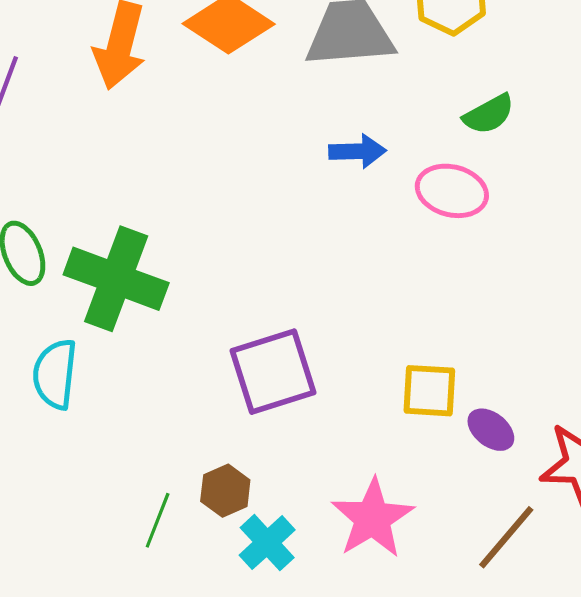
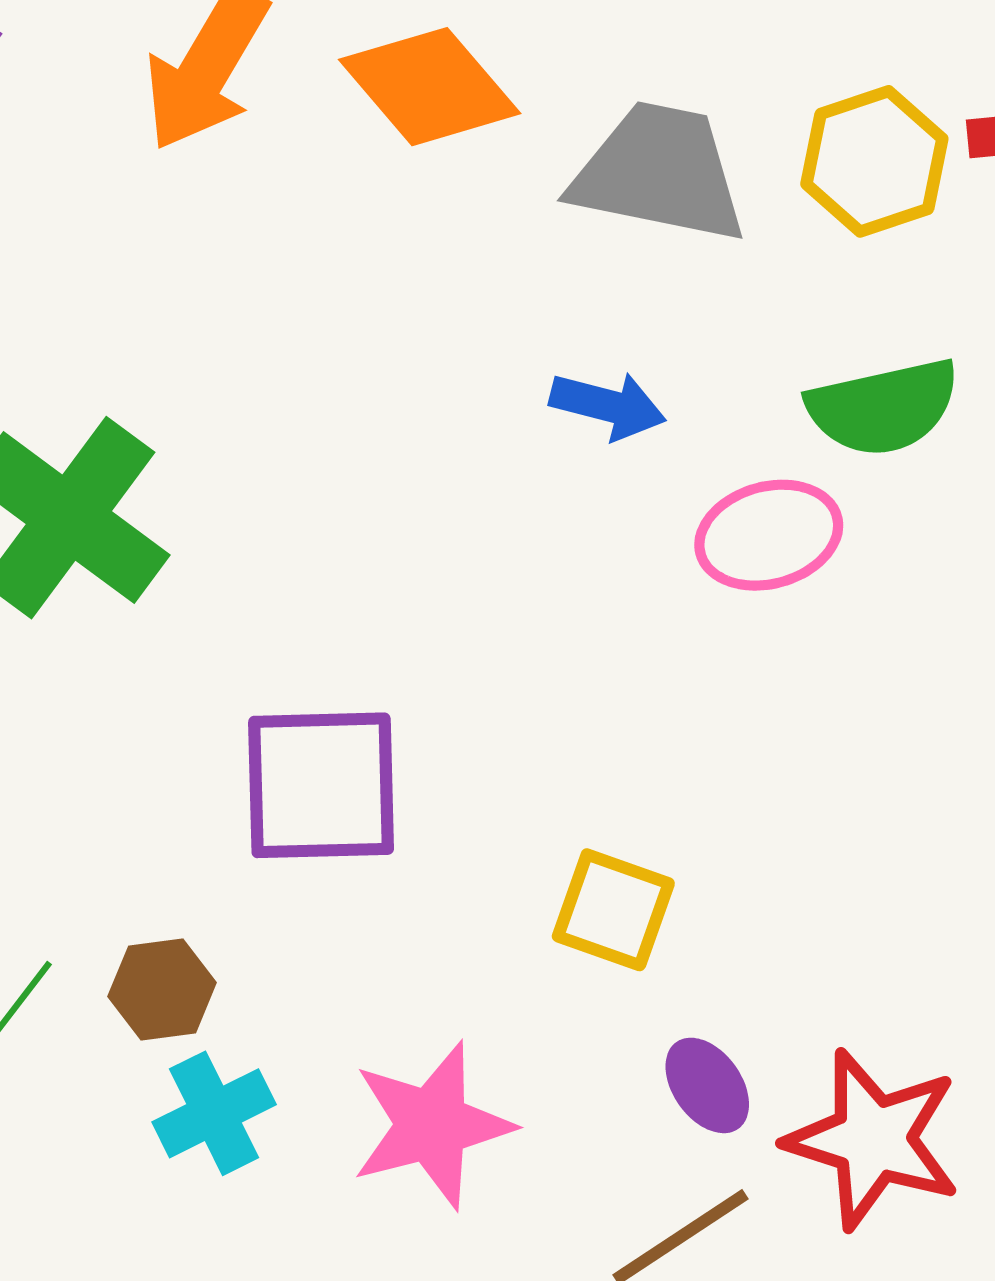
green semicircle: (489, 114) -> (883, 407), size x1.4
pink ellipse: (452, 191) -> (769, 535), turned -46
purple ellipse: (491, 430) -> (707, 1085), moved

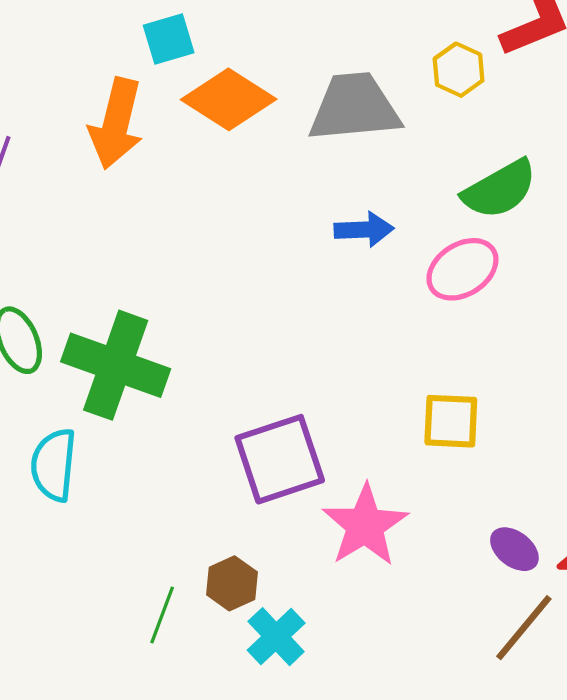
yellow hexagon: (874, 161) -> (459, 70), size x0.7
yellow square: (613, 910) -> (451, 421), moved
pink star: (432, 1125) -> (365, 525), moved

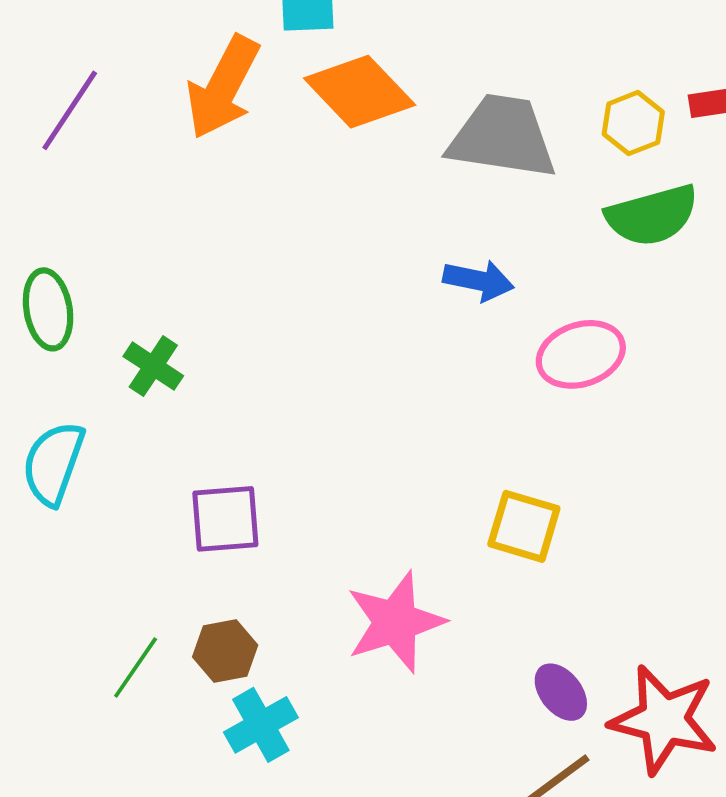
green semicircle: (500, 189) -> (652, 215), moved
green cross: (116, 365) -> (153, 366), size x0.5
purple square: (280, 459) -> (225, 519), moved, size x0.7

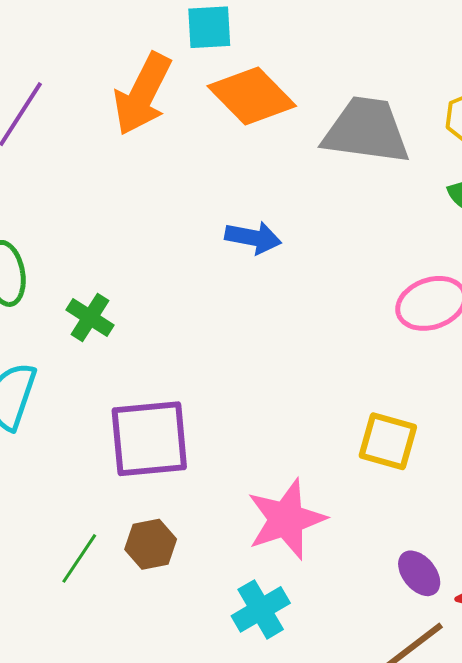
blue arrow: (478, 280) -> (253, 238), moved
purple square: (225, 519) -> (149, 439), size x1.4
cyan cross: (261, 725) -> (261, 609), moved

